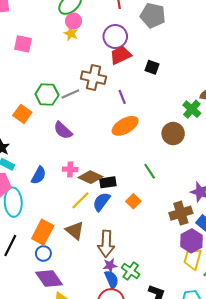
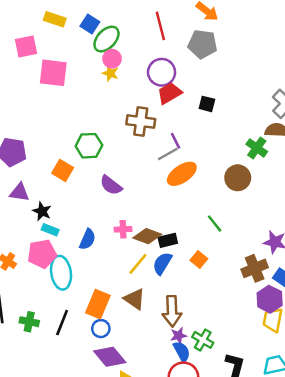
pink square: (23, 44) -> (53, 73), moved, size x1.4
gray line: (70, 94) -> (168, 154), moved

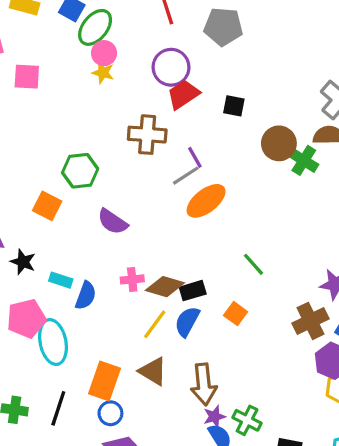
pink square: (53, 73) -> (27, 77), size x0.7
brown circle: (238, 178) -> (279, 143), moved
cyan rectangle: (50, 230) -> (61, 280), moved

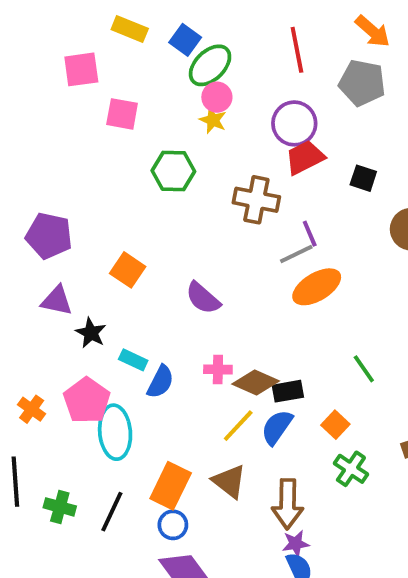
green hexagon: (80, 171) -> (173, 171), moved
pink pentagon: (26, 319) -> (87, 400), turned -30
green cross: (247, 420) -> (351, 469), moved

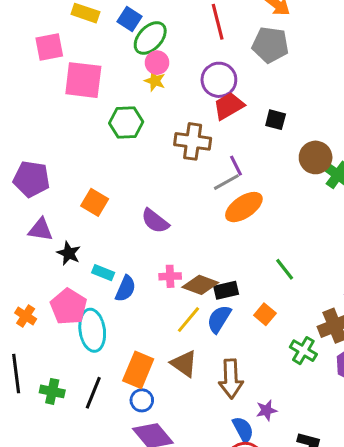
pink square: (122, 114) -> (83, 80), size x1.5
green cross: (351, 469) -> (303, 351), moved
purple star: (296, 544) -> (266, 410), moved

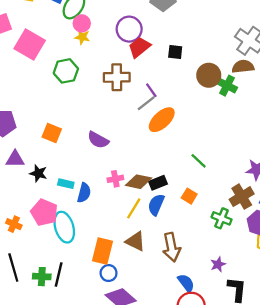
pink square: (83, 80) -> (30, 45), turned 32
black line: (93, 393) -> (59, 275), moved
purple star: (266, 410) -> (218, 264), moved

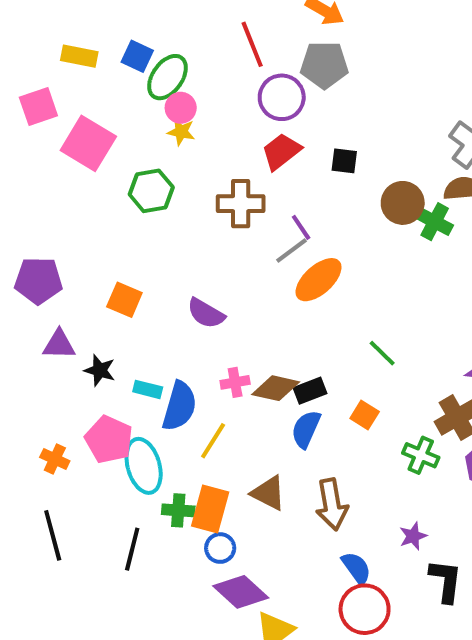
purple circle: (129, 29) -> (282, 97), moved
blue semicircle: (84, 193) -> (179, 406), size x1.4
yellow line: (134, 208) -> (213, 441), moved
green cross: (42, 277) -> (178, 510), moved

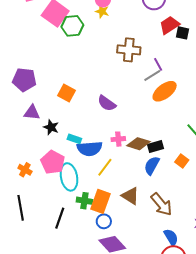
red trapezoid: (281, 151) -> (169, 25), moved
green hexagon: (151, 191) -> (72, 26), moved
blue semicircle: (179, 406) -> (90, 149), turned 65
brown arrow: (332, 504) -> (162, 204), turned -35

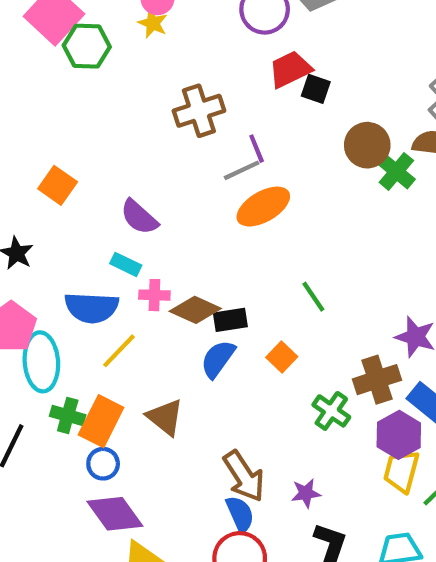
brown cross: (129, 50) -> (199, 111), turned -30
cyan rectangle: (74, 139) -> (126, 264), moved
brown arrow: (162, 204) -> (244, 476), moved

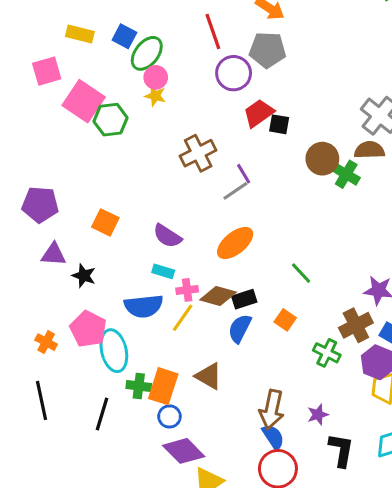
orange ellipse: (263, 207) -> (235, 243), moved
yellow line: (119, 351) -> (183, 318), moved
brown arrow: (244, 476) -> (272, 409), turned 54

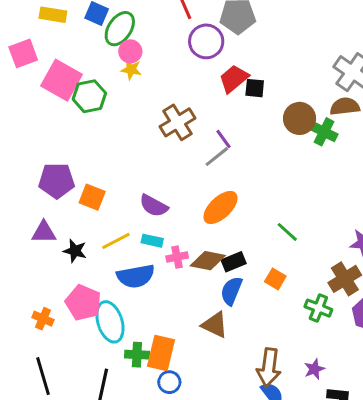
purple pentagon: (40, 205) -> (57, 181), moved
yellow line: (183, 318) -> (116, 241), moved, turned 32
brown triangle: (209, 376) -> (215, 325), moved

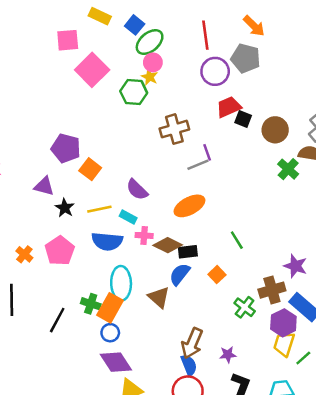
green hexagon: (89, 96) -> (134, 92), moved
brown circle: (300, 118) -> (275, 130), moved
cyan ellipse: (110, 322) -> (121, 283), moved

